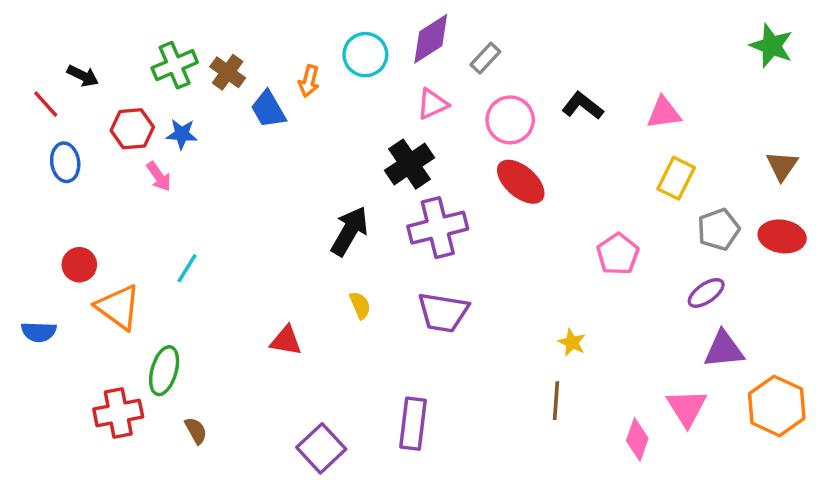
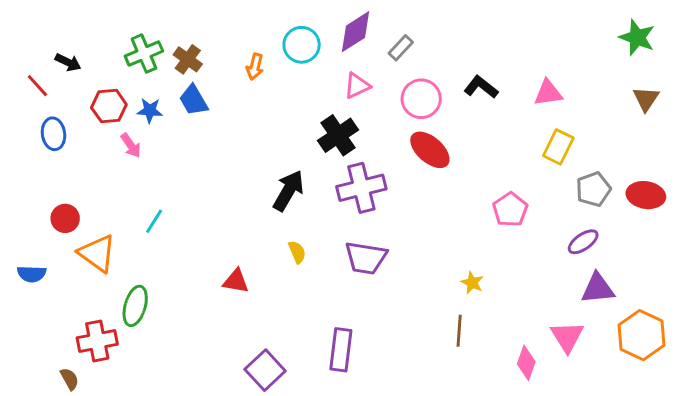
blue trapezoid: (268, 109) -> (194, 100), moved
brown triangle: (782, 166) -> (646, 99), moved
brown semicircle: (196, 431) -> (70, 379), moved

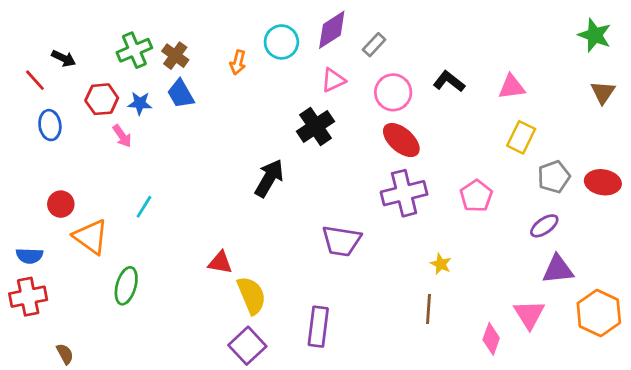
purple cross: (361, 188) -> (404, 193), moved
yellow semicircle: (297, 252) -> (251, 295), moved, size x1.8
red cross: (97, 341) -> (28, 297), moved

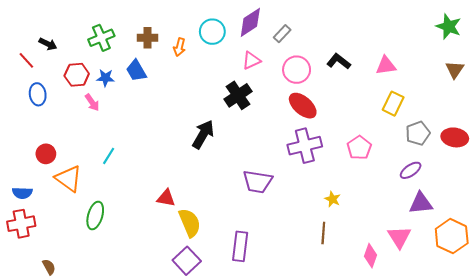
brown cross: (175, 56) -> (148, 38), moved, turned -36

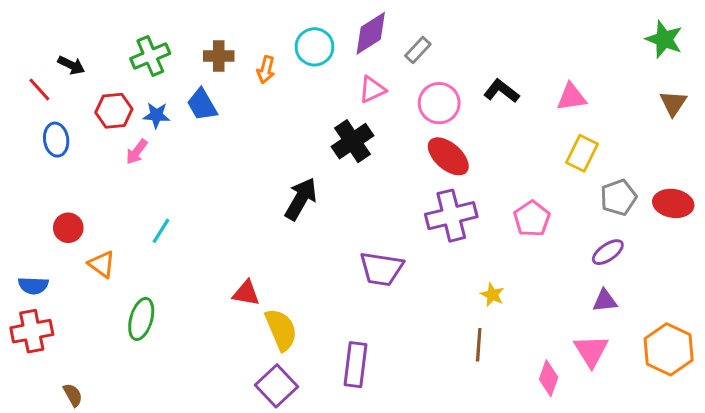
pink arrow: (92, 103) -> (137, 152), turned 72
orange triangle: (68, 179) -> (102, 264), size x0.7
purple triangle: (421, 203) -> (605, 301), moved, size x0.7

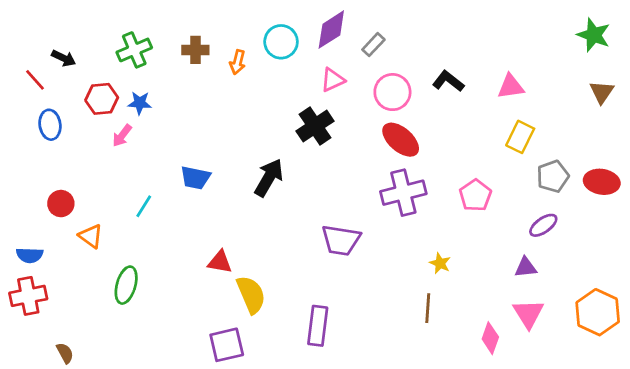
blue trapezoid: (202, 105) -> (195, 178), moved, turned -48
purple triangle: (605, 301) -> (526, 267), moved
purple square: (276, 386) -> (227, 345), moved, turned 30

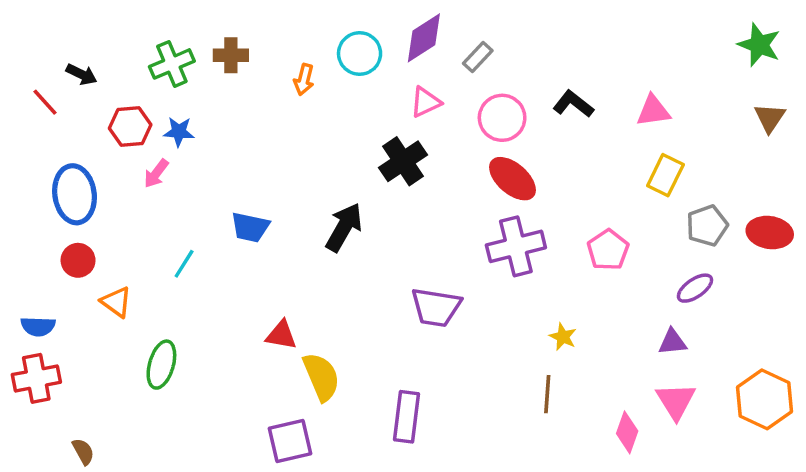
brown cross: (195, 50) -> (231, 55), moved
blue ellipse: (50, 125) -> (75, 194), moved, size x1.5

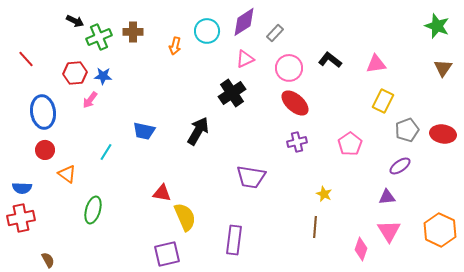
black arrow: (81, 74) -> (75, 21), moved
purple cross: (516, 246) -> (297, 142), size x0.6

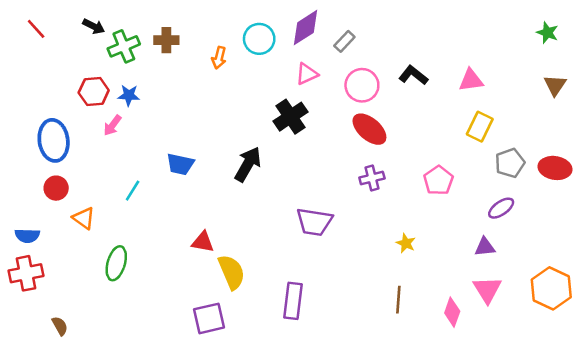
green star: (437, 26) -> (547, 33), size x0.7
red line: (26, 59) -> (36, 29), moved
brown line: (315, 227) -> (398, 300), moved

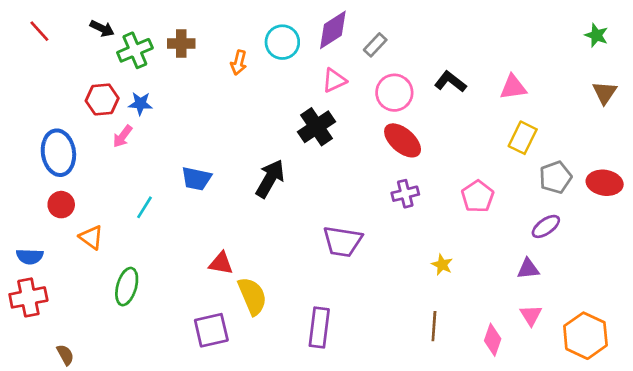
orange hexagon: (551, 288) -> (585, 336), moved
pink triangle: (487, 290) -> (531, 315), size x0.7
purple square: (209, 318) -> (211, 330), moved

